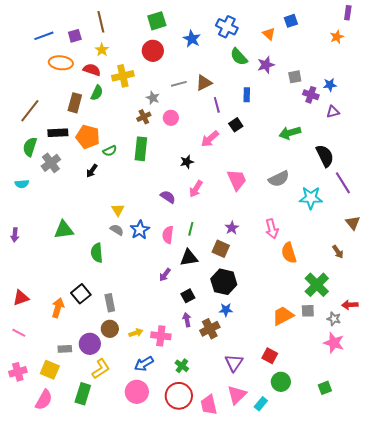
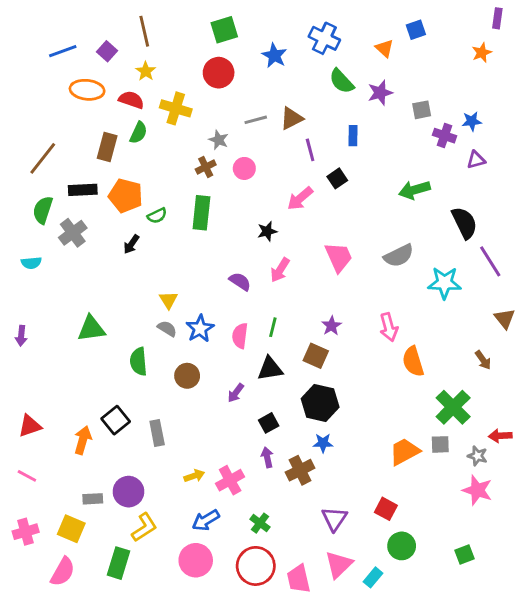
purple square: (75, 36) -> (107, 51), turned -32
yellow cross: (123, 76) -> (176, 108), turned 30
brown circle: (110, 329) -> (187, 376), moved
pink cross: (161, 336) -> (230, 480), turned -36

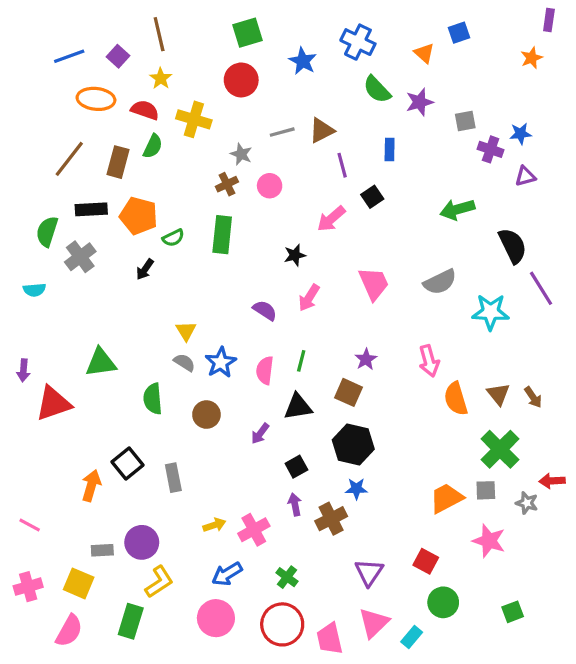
brown line: (43, 158) -> (69, 159), moved
brown triangle: (505, 319) -> (498, 394), moved
red triangle: (30, 426) -> (53, 403), moved, size x1.4
pink star: (477, 490) -> (489, 541), moved

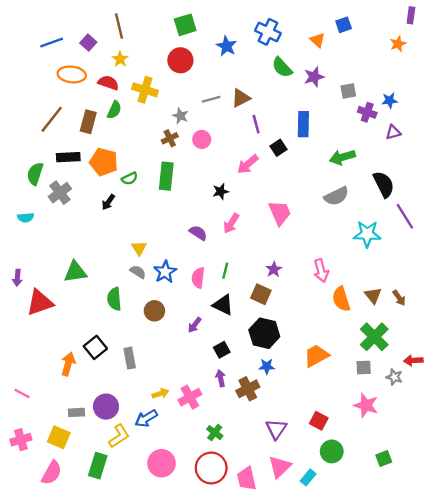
blue rectangle: (390, 149) -> (303, 124), moved, size x1.5
gray semicircle: (440, 282) -> (336, 196), moved
black triangle: (298, 407) -> (223, 305), turned 35
orange trapezoid: (446, 498) -> (316, 356), moved
blue arrow: (227, 574) -> (146, 418), moved

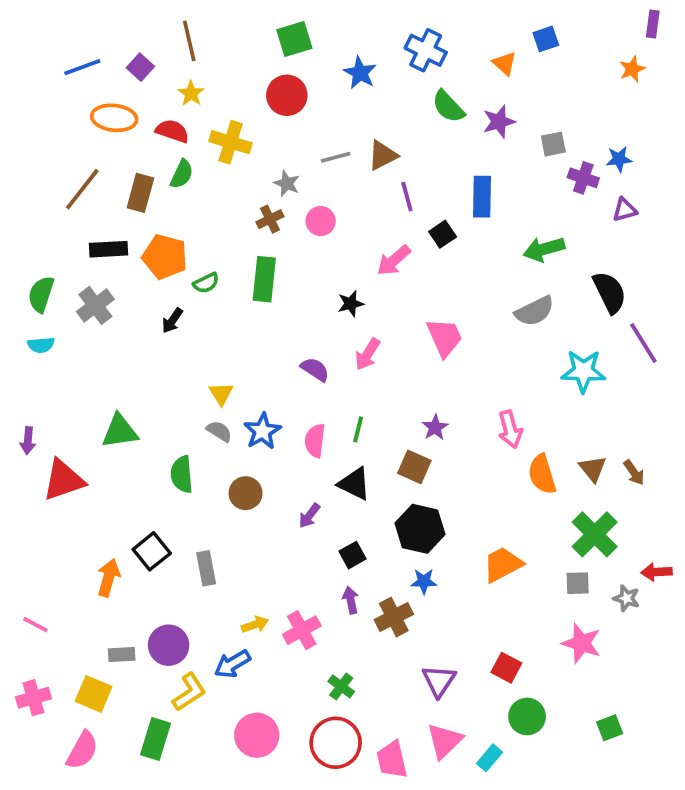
green semicircle: (35, 174) -> (41, 294), moved

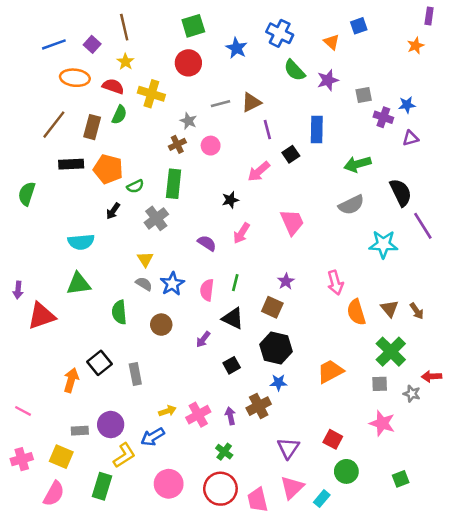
gray cross: (95, 305) -> (156, 218), moved
cyan semicircle: (41, 345) -> (81, 242), moved, size x1.5
purple arrow: (351, 600) -> (230, 416), moved

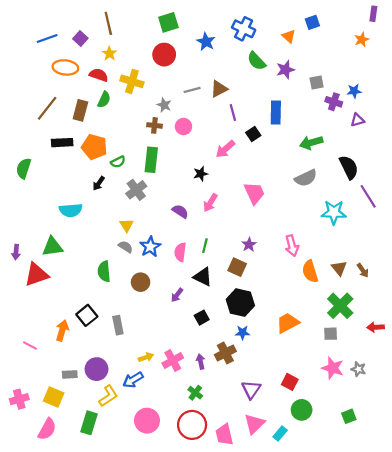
brown cross: (177, 144) -> (154, 125), turned 32
green triangle: (79, 284) -> (53, 247), moved
gray star: (412, 394) -> (358, 369), moved
pink line: (23, 411) -> (30, 345), moved

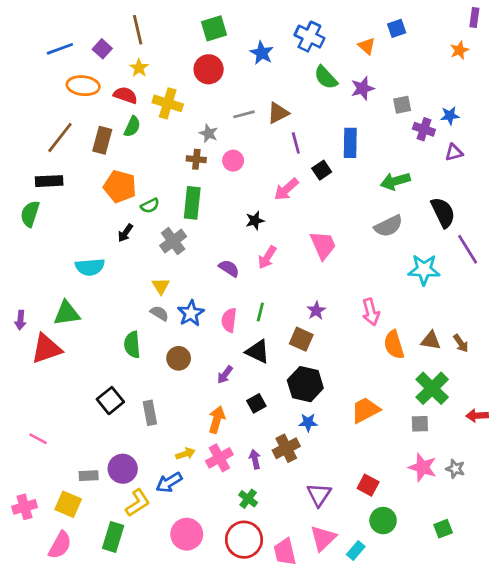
black rectangle: (62, 143) -> (49, 181), moved
brown triangle: (339, 268) -> (431, 341), turned -42
orange arrow: (62, 330) -> (217, 420), moved

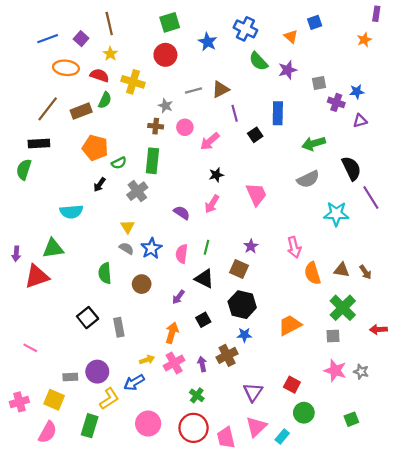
brown rectangle: (102, 140) -> (81, 111), turned 54
pink arrow: (286, 189) -> (210, 141), moved
black star: (255, 221) -> (216, 175), moved

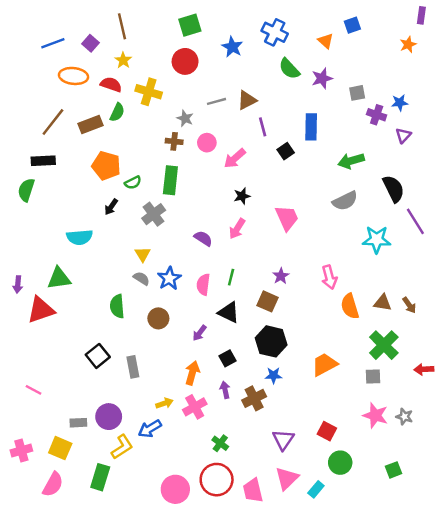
purple triangle: (360, 121) -> (403, 135), turned -32
purple arrow: (202, 364) -> (225, 390), moved
pink circle: (148, 424) -> (175, 489), moved

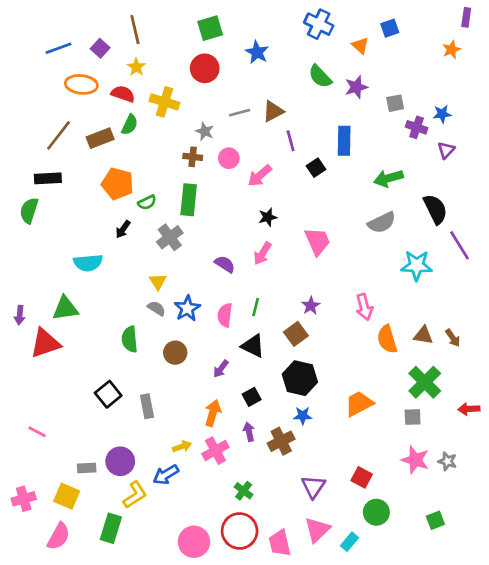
blue cross: (275, 32) -> (319, 24), moved
brown square: (267, 301) -> (296, 334), turned 30

